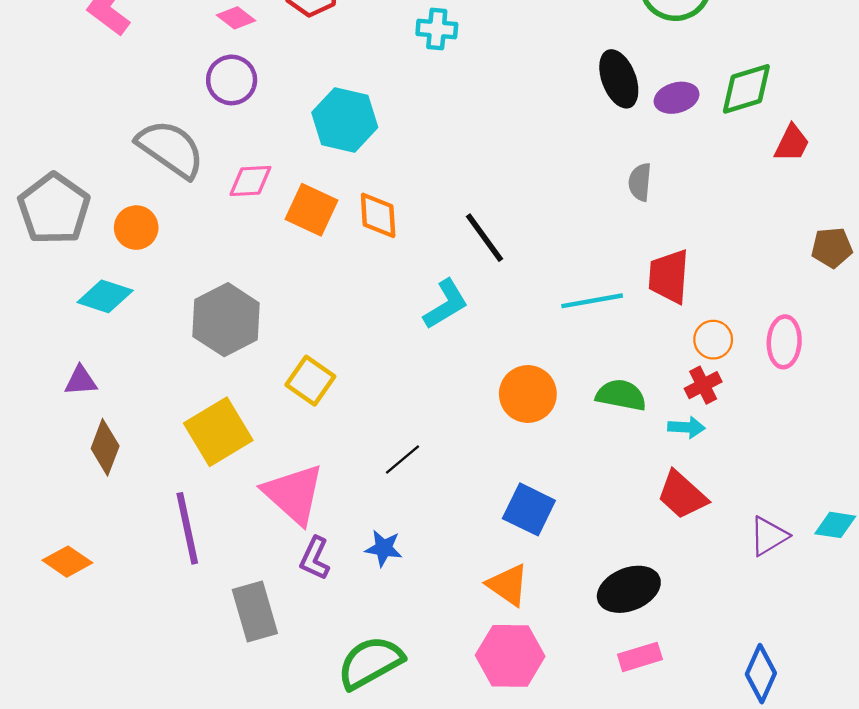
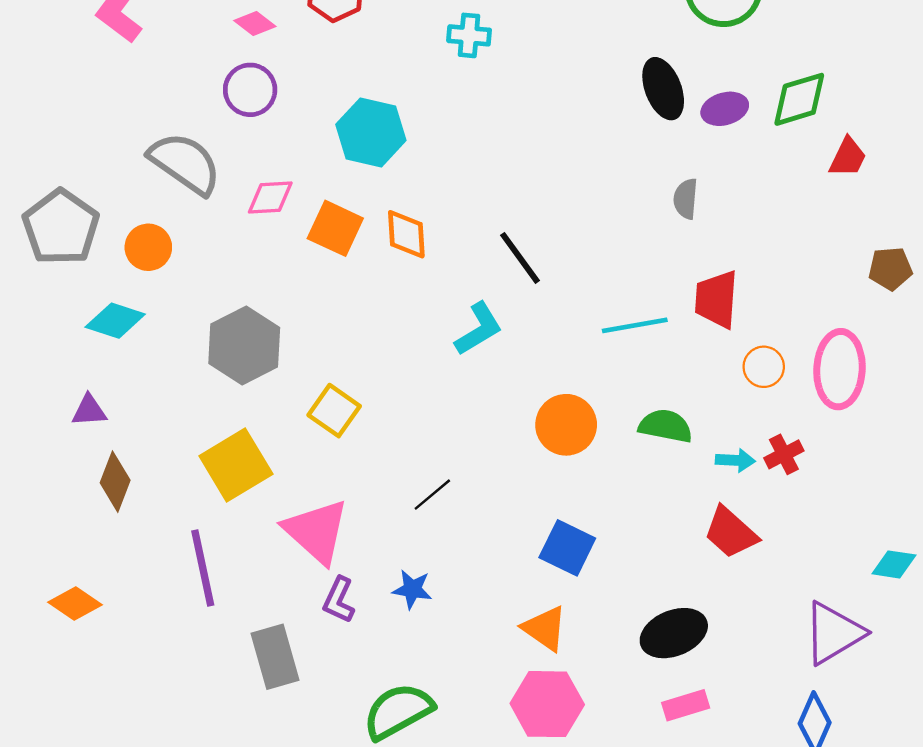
pink ellipse: (784, 342) -> (839, 369), size x1.4
red cross: (703, 385) -> (784, 454), moved
purple triangle: (769, 536) -> (834, 633), moved, size x1.5

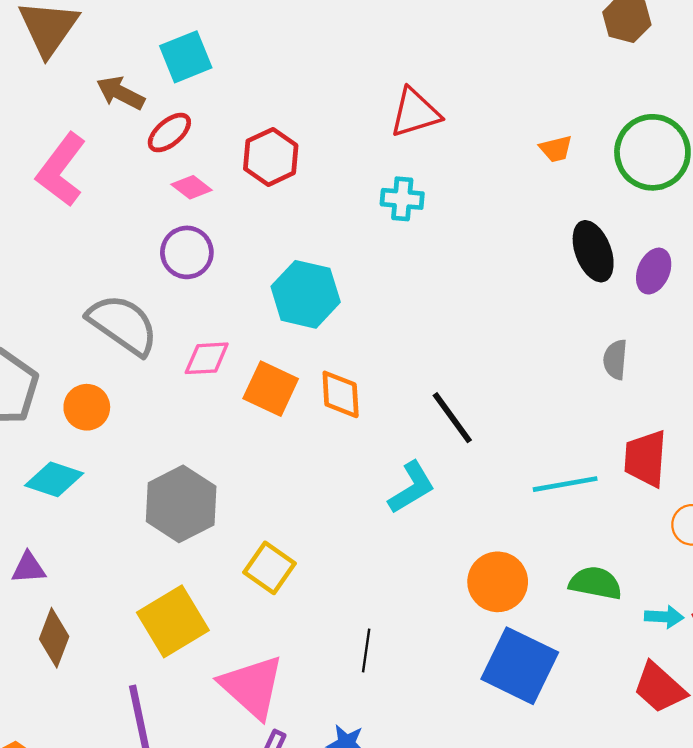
purple ellipse: (725, 109) -> (654, 271), turned -51
black line: (432, 495) -> (366, 651), turned -42
blue square: (567, 548) -> (520, 666), moved, size x1.4

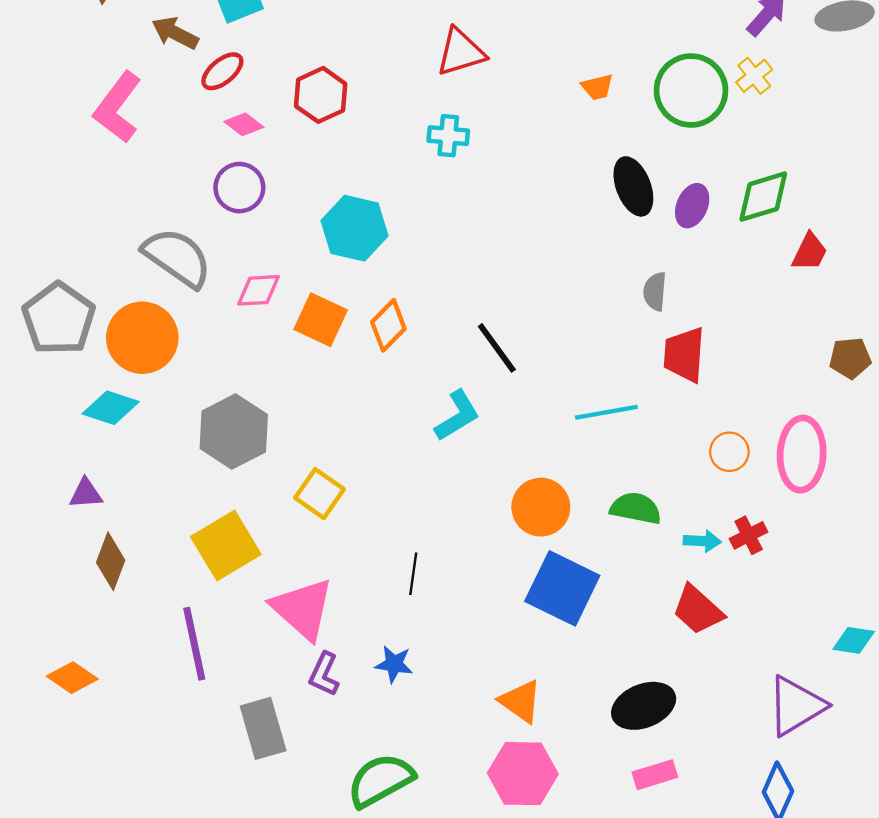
orange diamond: (341, 394) -> (388, 325), turned 48
orange circle: (87, 407) -> (142, 338), size x1.6
red trapezoid: (645, 458) -> (684, 355), moved

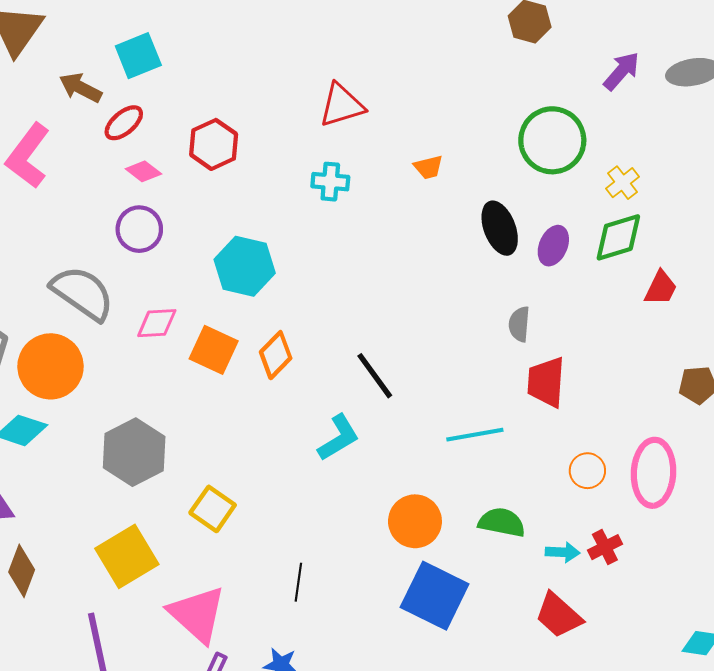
yellow cross: (754, 76) -> (623, 183), moved
orange trapezoid: (597, 87) -> (428, 167), moved

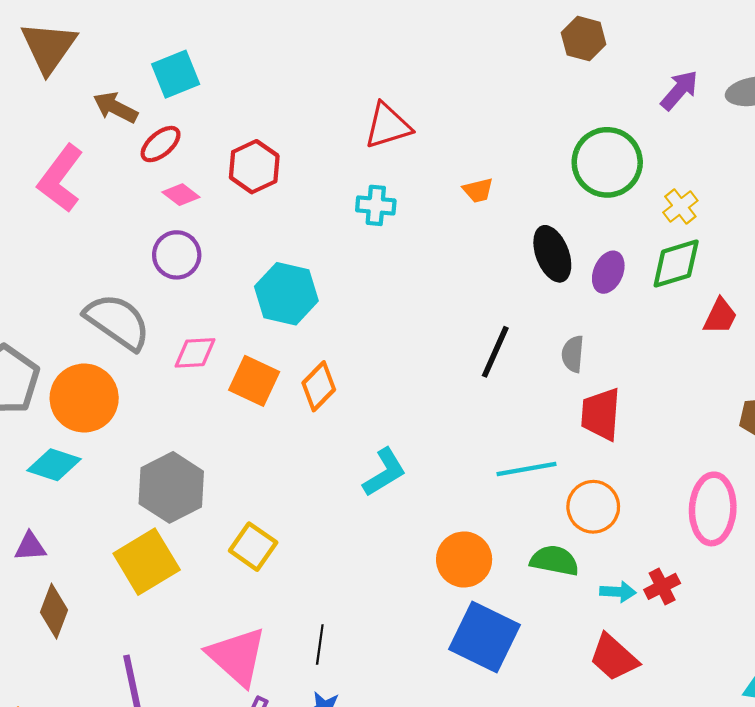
black line: (375, 376) -> (495, 352), moved, turned 60
orange circle: (587, 471) -> (593, 507), moved, size x1.4
yellow square: (127, 556) -> (147, 562), moved
black line: (298, 582) -> (320, 645), moved

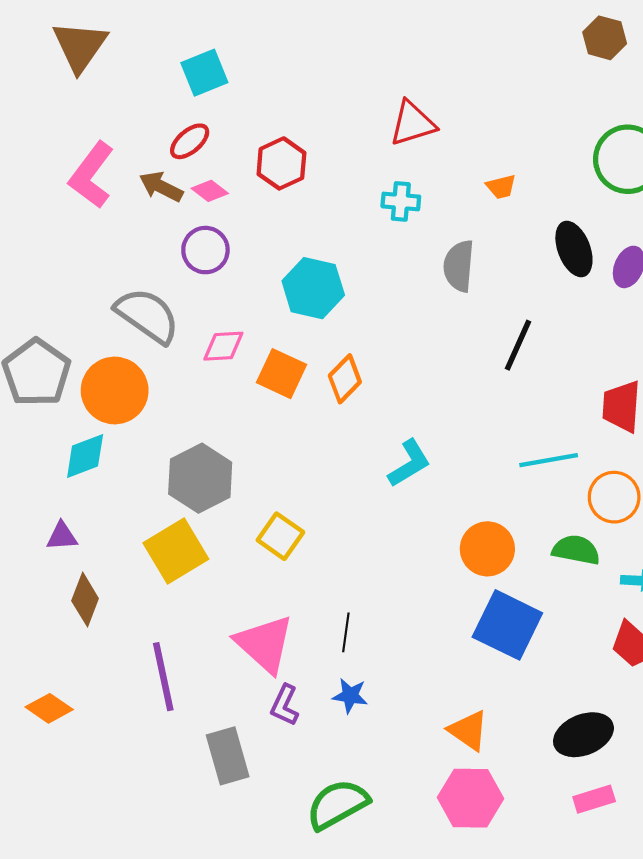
brown arrow: (115, 107) -> (161, 187), moved
gray semicircle: (573, 354) -> (459, 266), moved, size x1.4
cyan diamond: (54, 465) -> (85, 456), turned -39

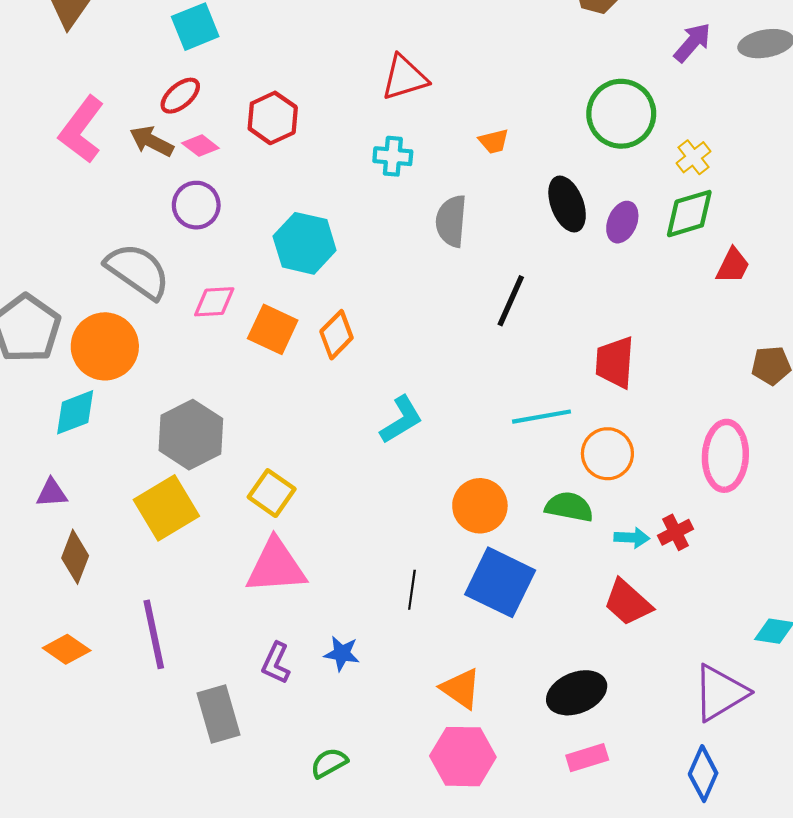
black line: (346, 632) -> (412, 590), moved
pink triangle: (265, 644) -> (276, 566), moved, turned -46
orange diamond: (49, 708) -> (67, 649), moved
green semicircle: (337, 804) -> (329, 763), size x0.6

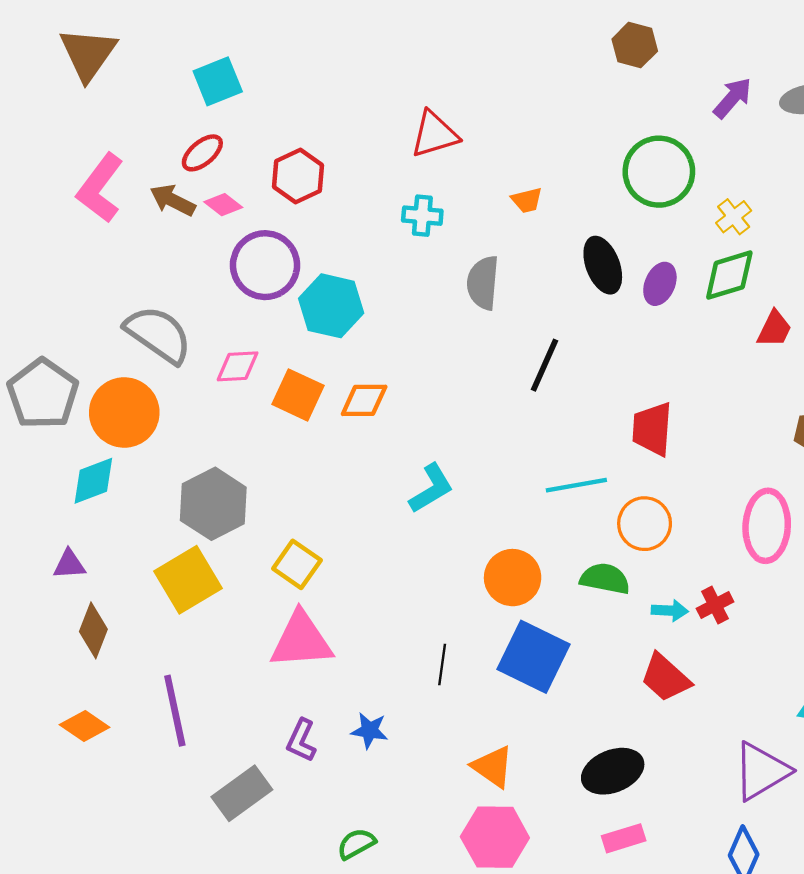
purple circle: (196, 205) -> (265, 265), moved, size x1.4
orange diamond: (336, 335) -> (364, 400), turned 45
gray rectangle: (219, 714) -> (242, 793), turned 70

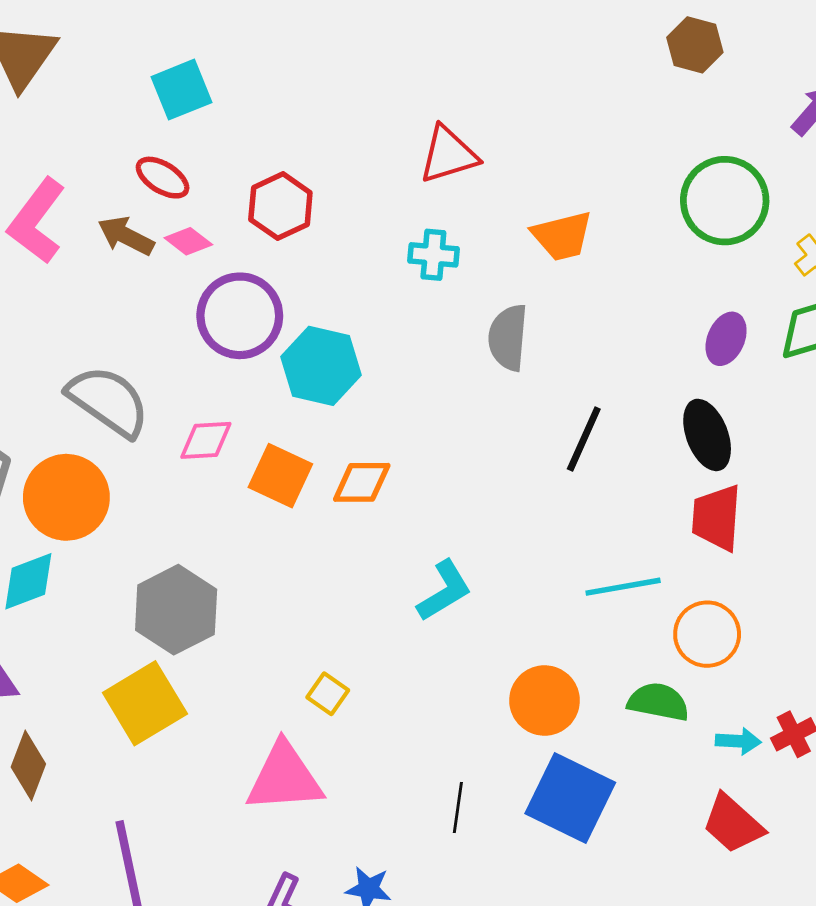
red ellipse: (202, 153) -> (163, 178), turned 72
orange trapezoid: (527, 200) -> (562, 236), size x1.6
black ellipse: (603, 265) -> (707, 435), moved
yellow square: (297, 564) -> (328, 694), moved, size x0.7

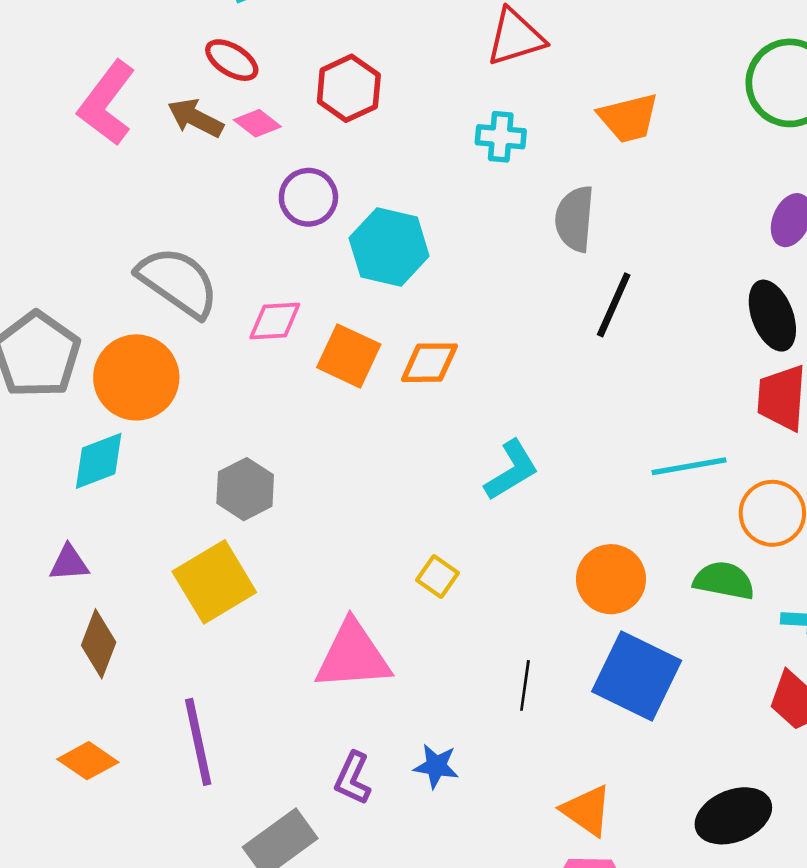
purple circle: (240, 316) -> (308, 197), size x0.7
black line: (584, 439) -> (614, 305), moved
gray hexagon: (176, 610) -> (245, 489), size x0.7
yellow square: (328, 694) -> (438, 576), moved

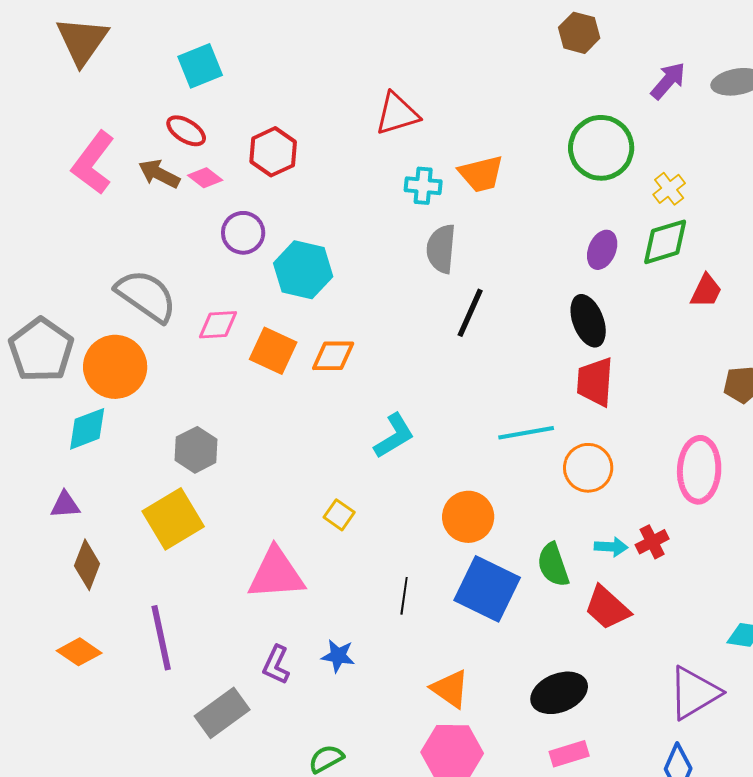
cyan cross: (501, 137) -> (423, 186), moved
green semicircle: (724, 581) -> (553, 565), moved, turned -120

